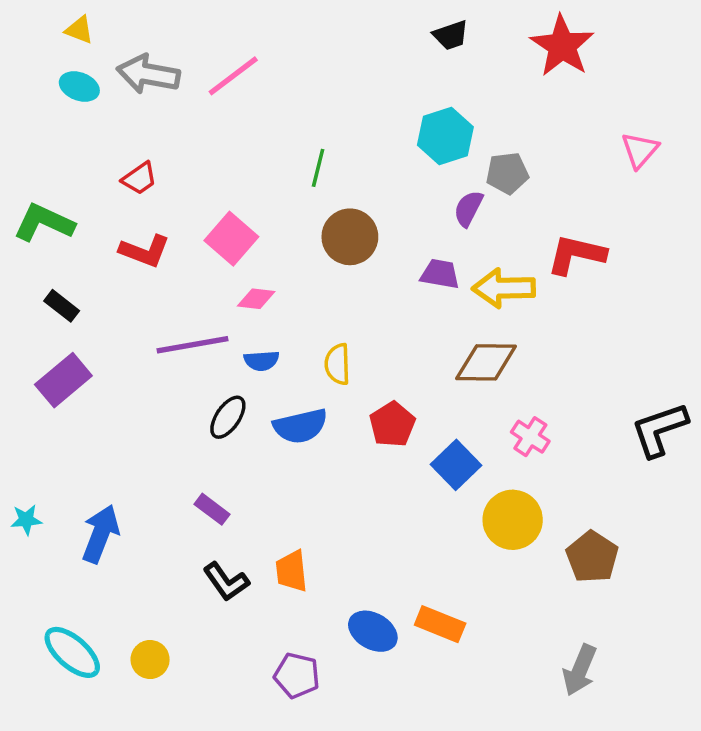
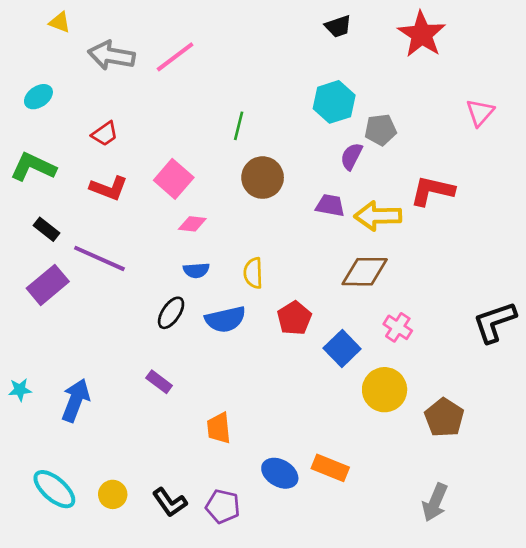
cyan ellipse: (79, 87) -> (38, 97), moved, turned -56
purple line: (193, 345) -> (99, 258), moved, turned 34
black L-shape: (226, 582) -> (170, 502), moved

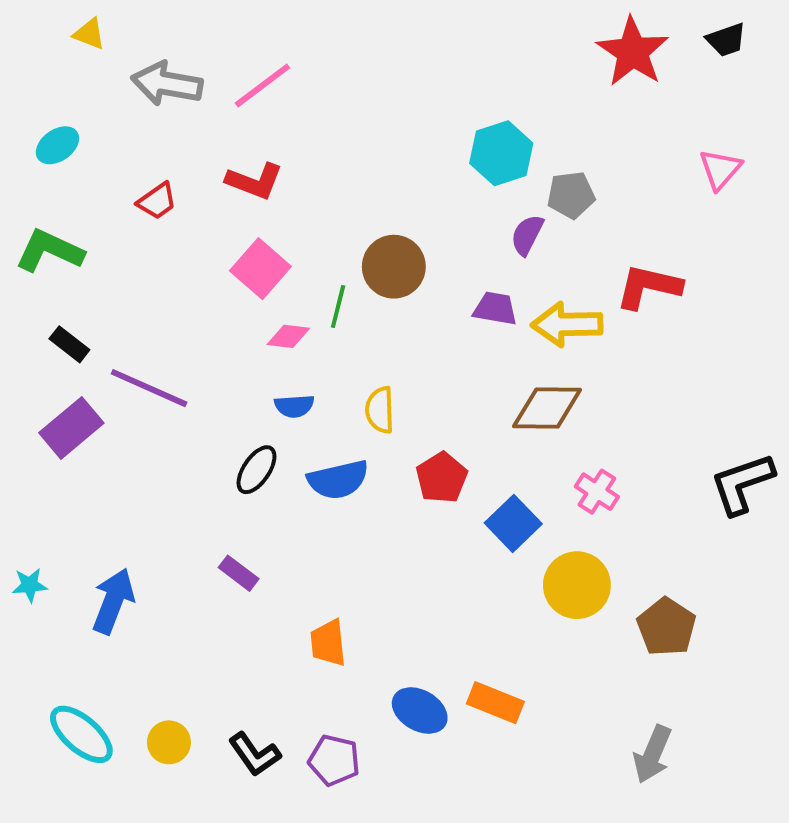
black trapezoid: (338, 26) -> (726, 40), moved
green line: (239, 126) -> (338, 306), moved
red L-shape: (109, 188) -> (255, 181), moved

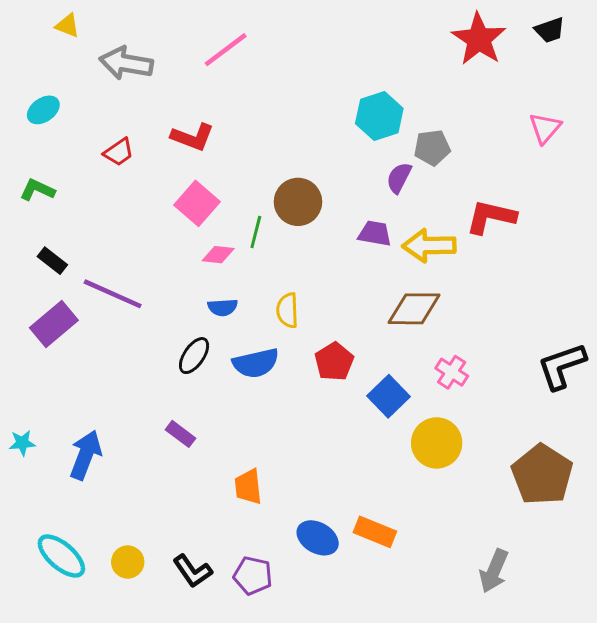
pink line: (262, 86) -> (226, 50), moved
green L-shape: (50, 251) -> (37, 190), size x0.7
brown pentagon: (666, 627) -> (542, 475), moved, size x1.4

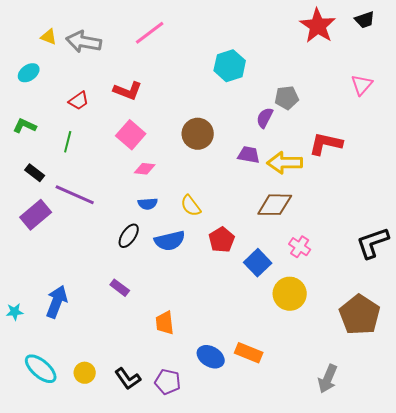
yellow triangle: (67, 26) -> (49, 37), moved
cyan hexagon: (379, 116) -> (230, 66), moved
green line: (256, 232) -> (68, 142), moved
yellow semicircle: (287, 310) -> (191, 206), turned -35
cyan star: (22, 443) -> (15, 312), moved

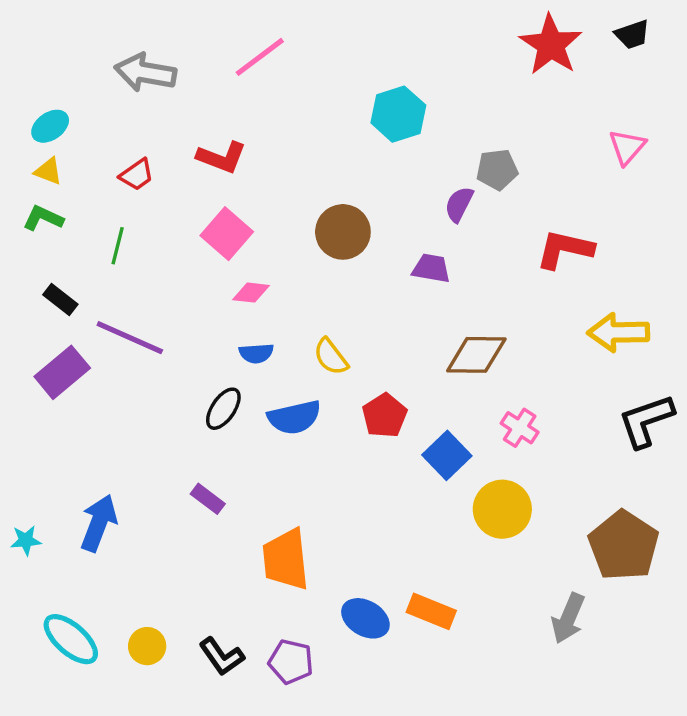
yellow triangle: (49, 37) -> (48, 171), moved
yellow arrow: (285, 163) -> (618, 332), moved
orange trapezoid: (165, 323) -> (286, 559), size x1.5
gray arrow: (328, 379) -> (568, 618), moved

